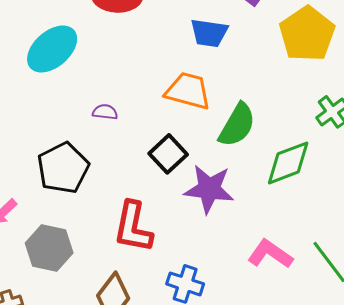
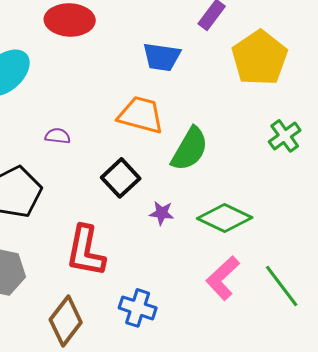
green diamond: (288, 163) -> (225, 218), moved, turned 46
purple star: (209, 189) -> (162, 213), size x0.5
pink L-shape: (270, 254) -> (223, 278), turned -78

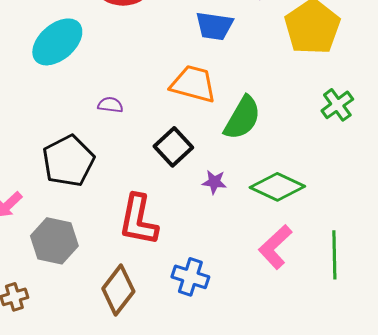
green line: (282, 286) -> (334, 255), turned 36

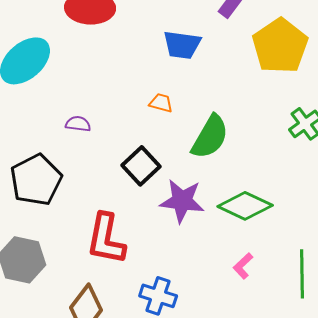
orange trapezoid: (193, 84) -> (161, 103), size x0.5
purple star: (214, 182) -> (182, 201), size x1.8
pink L-shape: (275, 247) -> (243, 266), size x0.6

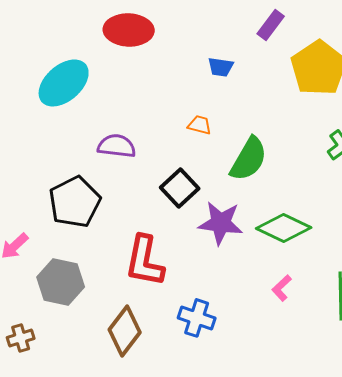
blue trapezoid: (182, 45) -> (221, 67), size x0.7
purple semicircle: (78, 124) -> (117, 146), size x1.5

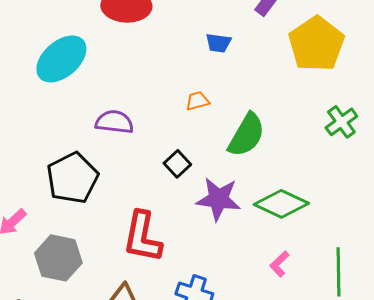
orange trapezoid: (200, 125) -> (197, 101), turned -30
black square: (180, 188) -> (177, 164), size x0.7

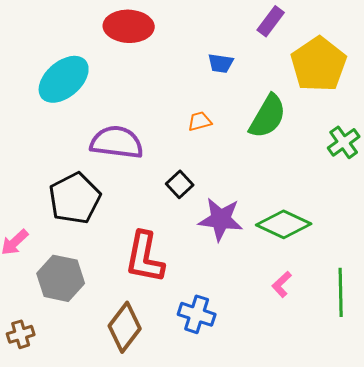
purple semicircle: (114, 122) -> (117, 142), size x1.4
green semicircle: (246, 135) -> (268, 116), moved

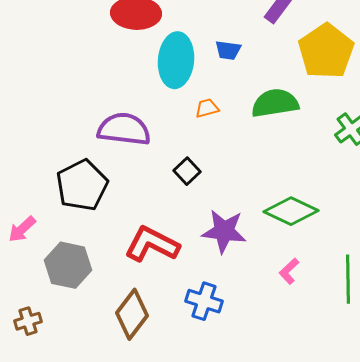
cyan ellipse: (64, 79) -> (176, 60), moved, turned -44
green semicircle: (268, 116) -> (275, 103), turned -129
purple star: (221, 219) -> (224, 231), moved
red L-shape: (145, 257) -> (152, 244), turned 106

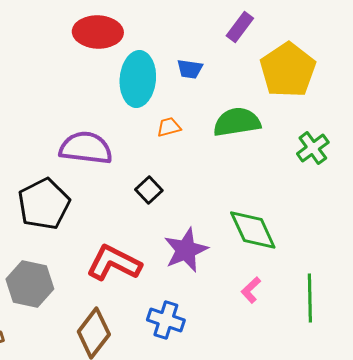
green diamond: (291, 211) -> (253, 230), turned 40
purple star: (224, 231) -> (186, 250), turned -30

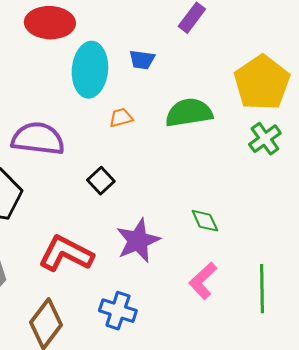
yellow pentagon: (288, 70) -> (262, 83), moved
green diamond: (253, 230) -> (205, 221), size x0.6
pink L-shape: (251, 290) -> (203, 281), size x1.4

